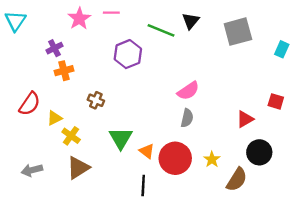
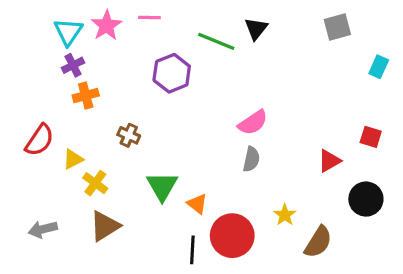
cyan triangle: (15, 21) -> (68, 32), moved
gray square: (238, 32) -> (337, 27), moved, size x0.7
black circle: (259, 152) -> (366, 199), moved
red circle: (175, 158) -> (232, 236), moved

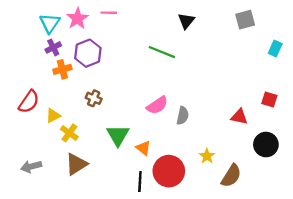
green line: (216, 41) -> (162, 52), moved
purple hexagon: (172, 73) -> (88, 53), moved
pink semicircle: (253, 123) -> (157, 105), moved
red triangle: (329, 161) -> (239, 117), turned 42

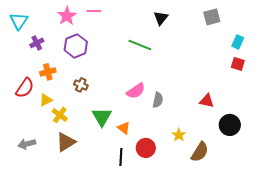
cyan triangle: (50, 23) -> (19, 21), moved
purple cross: (53, 47) -> (37, 43), moved
orange cross: (62, 69) -> (48, 72), moved
red square: (269, 99) -> (238, 64), moved
red circle: (169, 171) -> (146, 148), size x0.7

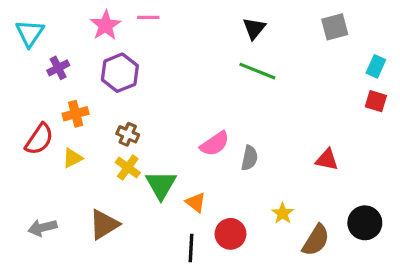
green line: (140, 45) -> (257, 71), moved
yellow cross: (60, 115) -> (128, 168), moved
black circle: (230, 125) -> (365, 223), moved

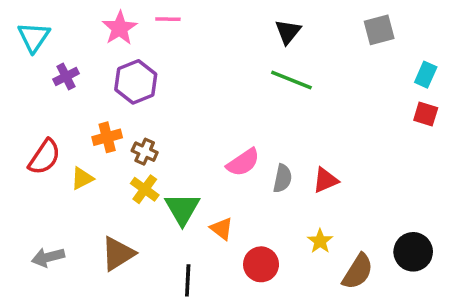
orange cross: (76, 114) -> (107, 137), moved
red triangle: (327, 160) -> (325, 180), moved, turned -35
black line: (191, 248) -> (188, 280), moved

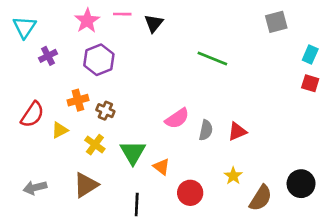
black triangle: (288, 32) -> (154, 23), moved
yellow cross: (145, 189) -> (95, 145), moved

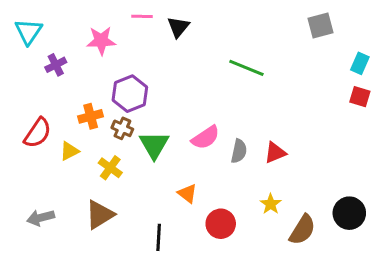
pink star: (87, 21) -> (101, 41), moved, turned 30
purple hexagon: (99, 60) -> (130, 94), moved
green triangle: (133, 152) -> (154, 145), moved

